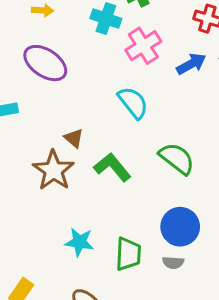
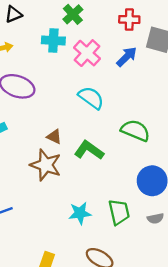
gray semicircle: (173, 263) -> (155, 218), moved

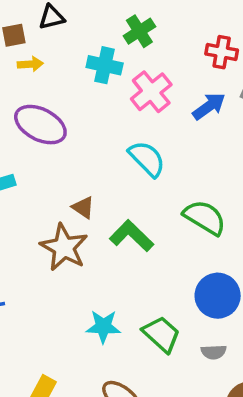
green trapezoid: (119, 212) -> (161, 334), turned -44

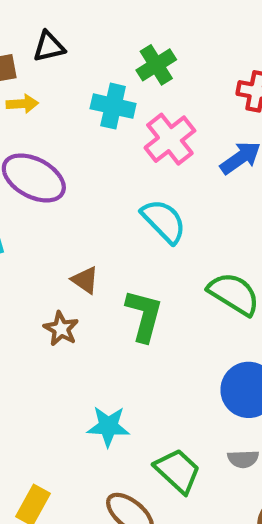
green L-shape: (132, 236) -> (144, 315), turned 60
brown star: (64, 247) -> (61, 329), size x0.6
green trapezoid: (161, 334) -> (178, 471), moved

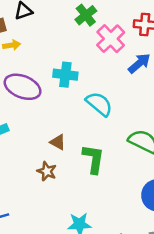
cyan cross: (113, 106) -> (65, 75), moved
pink cross: (170, 139) -> (111, 39), moved

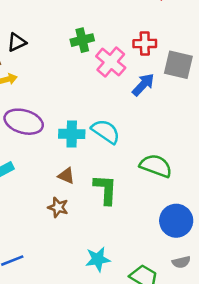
green cross: (86, 15) -> (82, 40), turned 30
cyan cross: (65, 75) -> (72, 134), moved

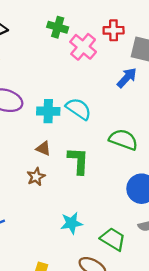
green cross: (82, 40) -> (58, 27), turned 30
blue arrow: (143, 85) -> (127, 78), moved
brown star: (58, 207) -> (36, 177), turned 30

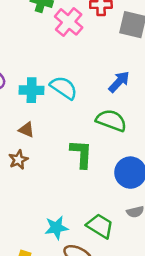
blue arrow: (127, 78) -> (119, 82), moved
green L-shape: (78, 161) -> (81, 154), moved
cyan star: (71, 223) -> (56, 228), moved

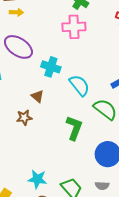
pink cross: (69, 22) -> (74, 27), moved, turned 30
cyan semicircle: (64, 88) -> (79, 85), moved

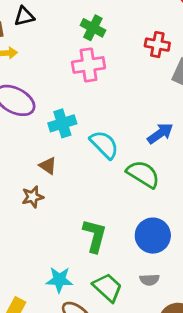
cyan cross: (51, 67) -> (62, 123), turned -30
green L-shape: (74, 128) -> (95, 236), moved

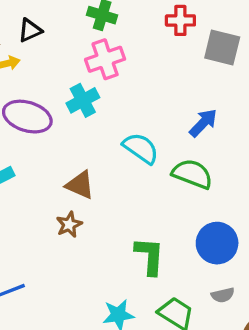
black triangle: (24, 16) -> (30, 30), moved
cyan cross: (62, 123) -> (83, 100), moved
brown triangle: (48, 166) -> (80, 185), size x1.4

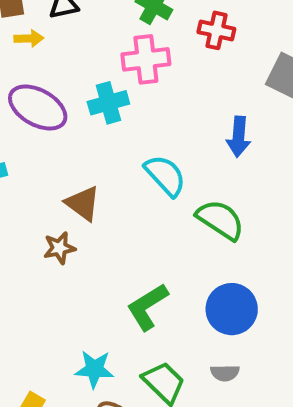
red cross: (180, 20) -> (216, 30), moved
blue arrow: (203, 123) -> (239, 137), moved, turned 128
green L-shape: (150, 256) -> (147, 307), turned -138

